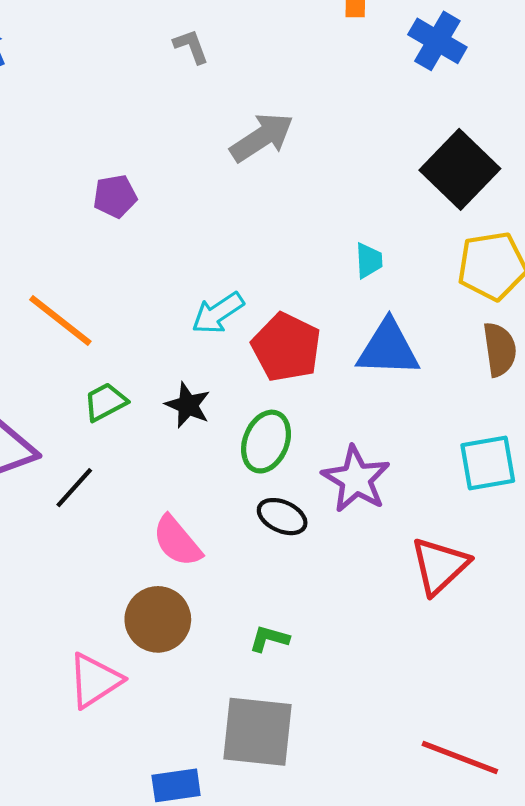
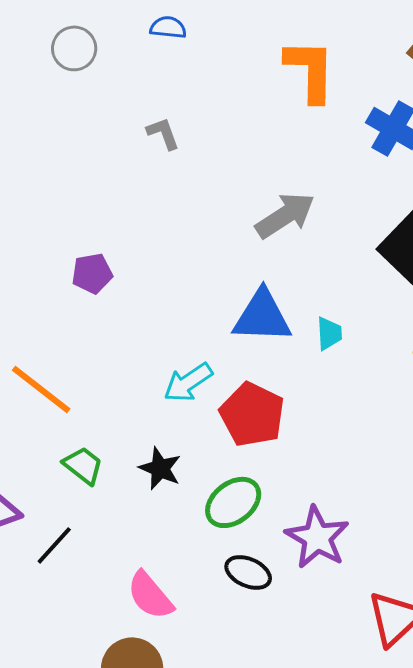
gray arrow: (262, 137) -> (285, 215), moved
blue triangle: (388, 348) -> (262, 316), moved
green trapezoid: (105, 402) -> (83, 465), turned 66
green ellipse: (266, 442) -> (233, 502), turned 30

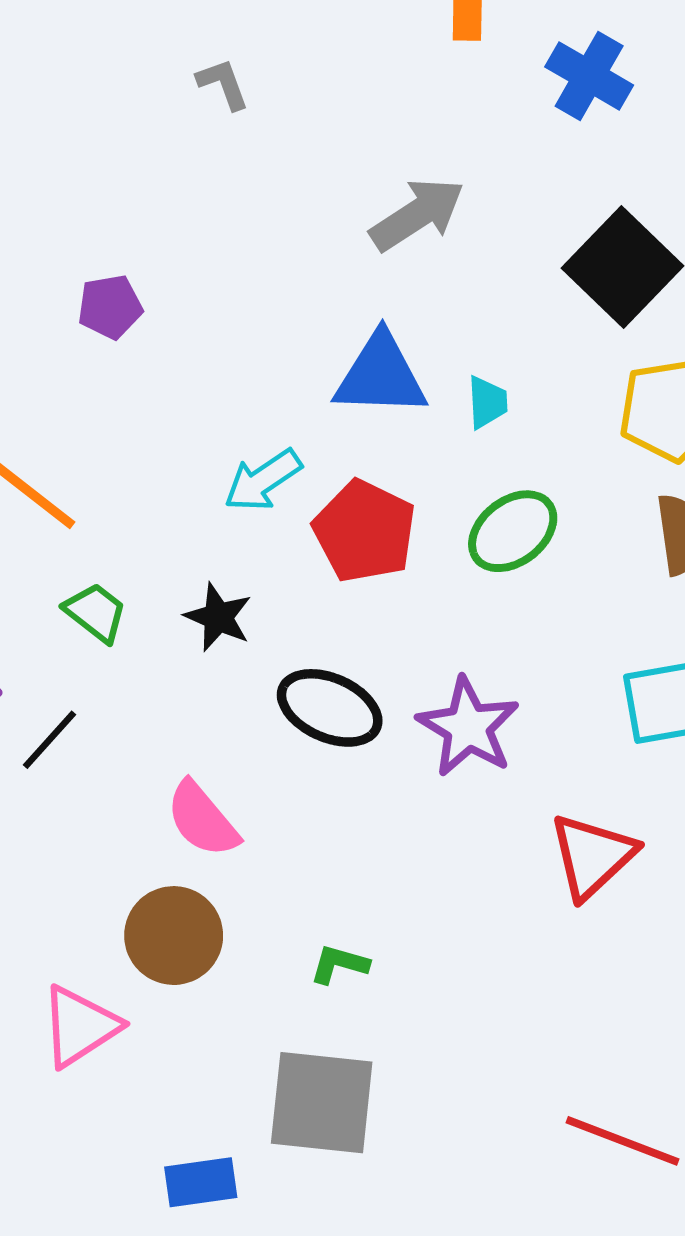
green ellipse: (233, 502) -> (513, 531), moved
black ellipse: (248, 572) -> (330, 708), moved, size x1.4

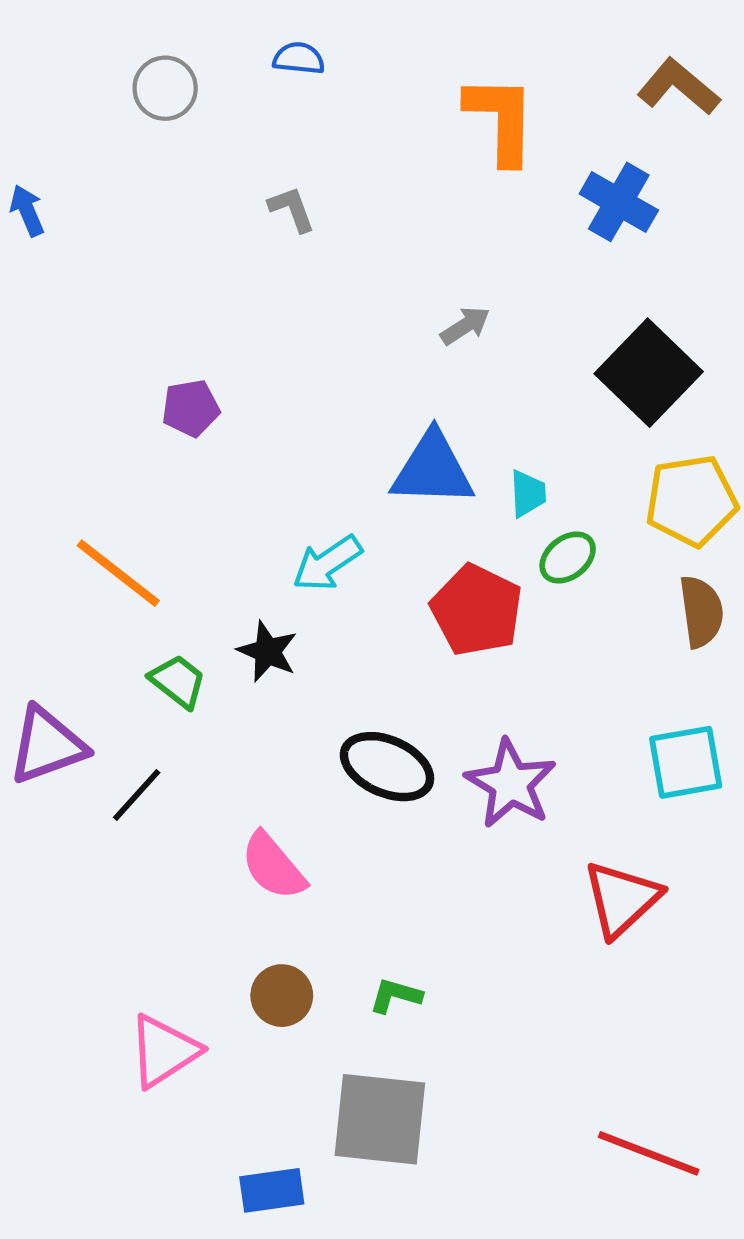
gray arrow: (417, 214) -> (465, 326), size x0.6
red pentagon: (365, 531) -> (477, 610), moved
green ellipse: (513, 531) -> (568, 558), moved, size x0.7
black star: (218, 617) -> (268, 651), moved
brown circle: (174, 936) -> (282, 996), moved, size x0.7

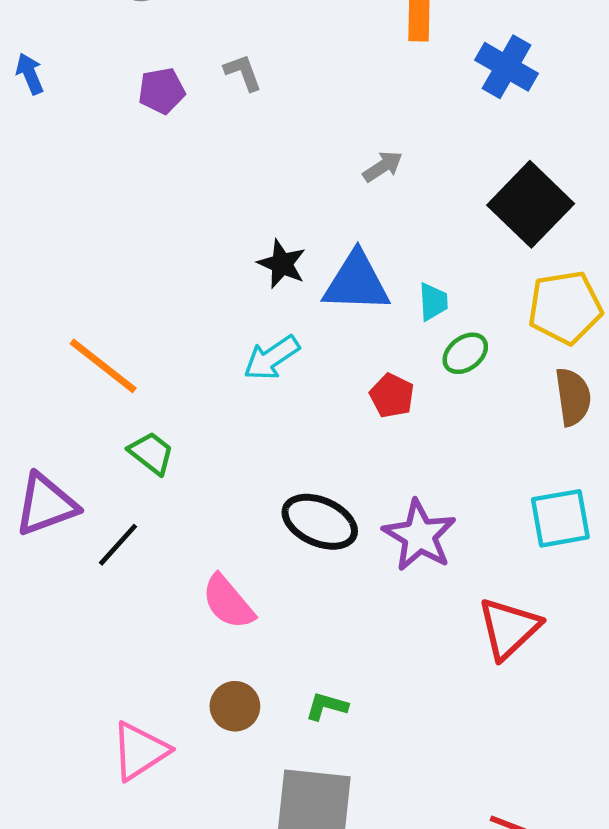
purple pentagon: (191, 408) -> (162, 91), moved
red pentagon: (477, 610) -> (392, 396), size x0.6
black star: (268, 651) -> (282, 264), moved

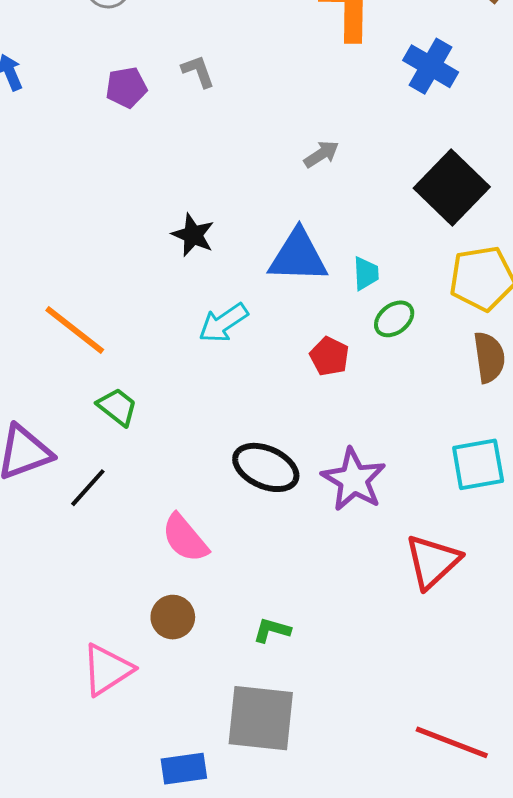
black star: (282, 264) -> (193, 235), moved
brown circle: (235, 706) -> (173, 617), moved

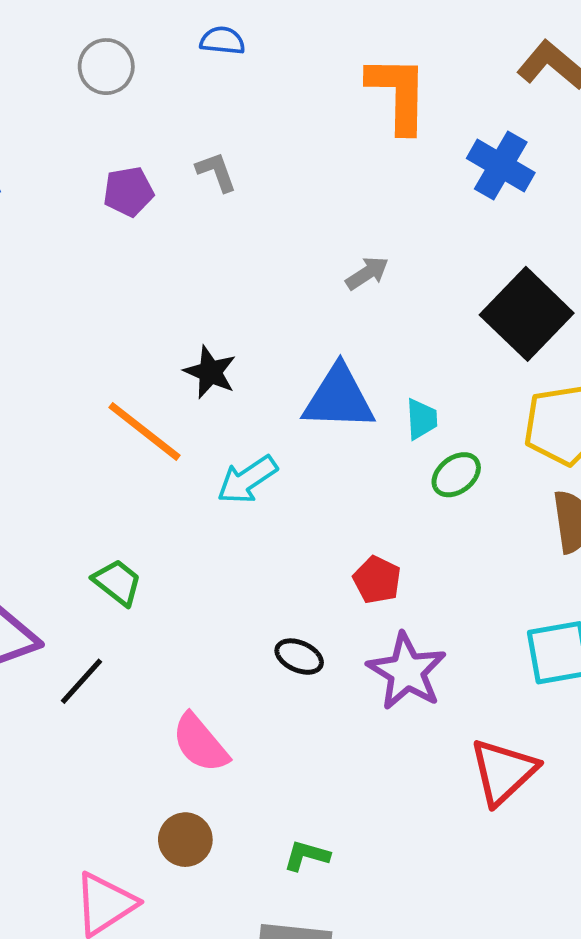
orange line: (75, 330) -> (145, 431), moved
red pentagon: (329, 356) -> (377, 580), moved
black ellipse: (266, 467) -> (299, 657), size x0.6

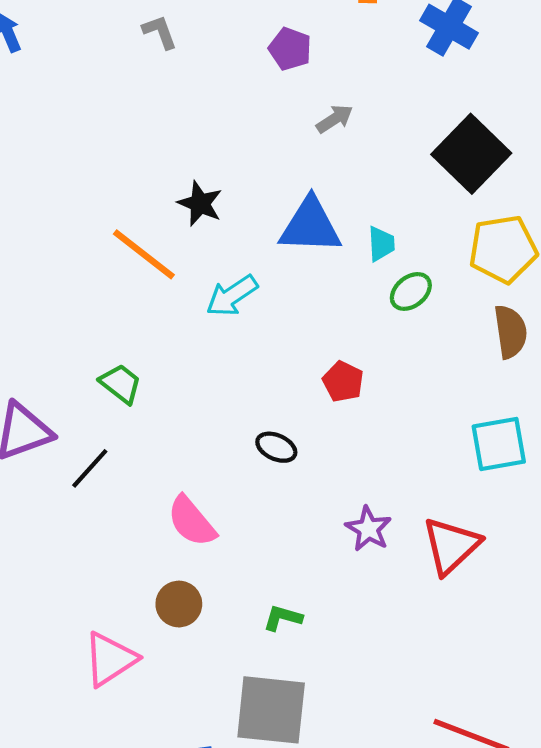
gray L-shape: (216, 172) -> (160, 32), moved
purple pentagon: (128, 191) -> (290, 49), moved, turned 30
purple star: (407, 671) -> (368, 529), moved, size x0.7

